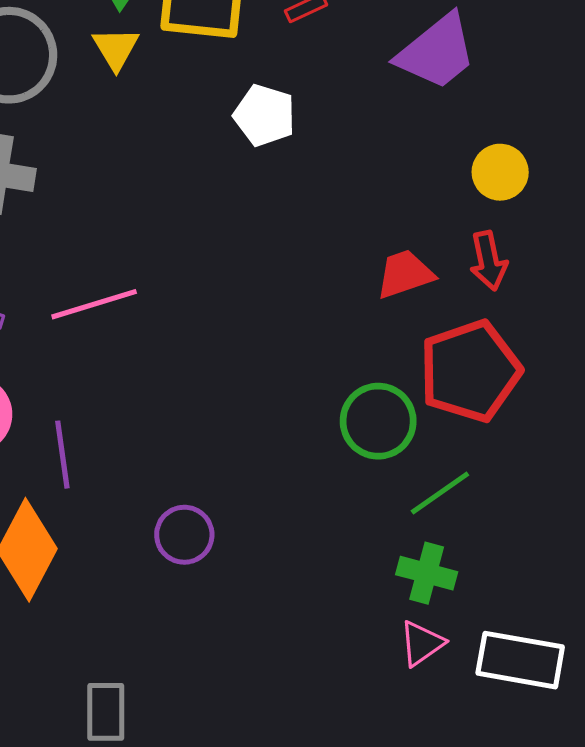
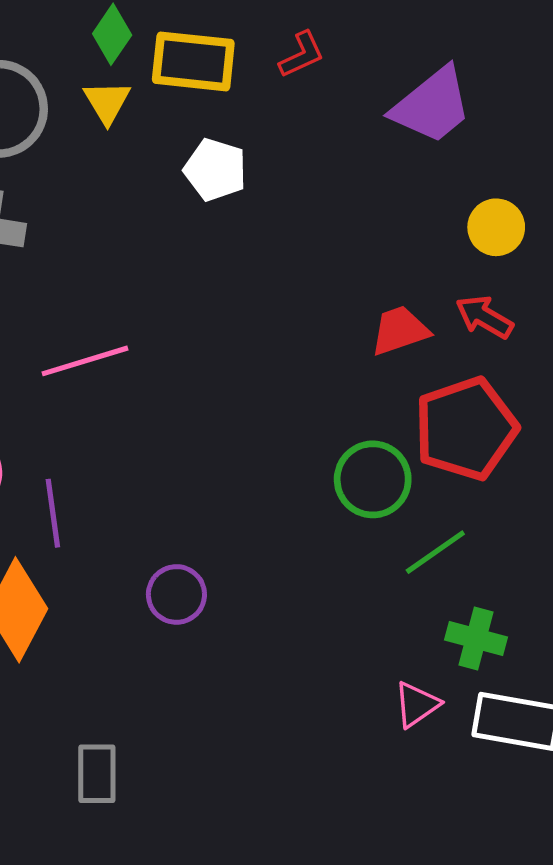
white pentagon: (265, 115) -> (215, 170), moved
red arrow: (488, 261) -> (484, 317), turned 132
green cross: (427, 573) -> (476, 638), moved

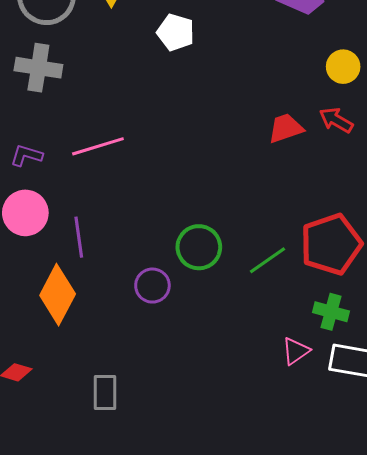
red pentagon: (466, 429) -> (331, 244), moved
green circle: (373, 479) -> (199, 247), moved
green line: (435, 552) -> (267, 260), moved

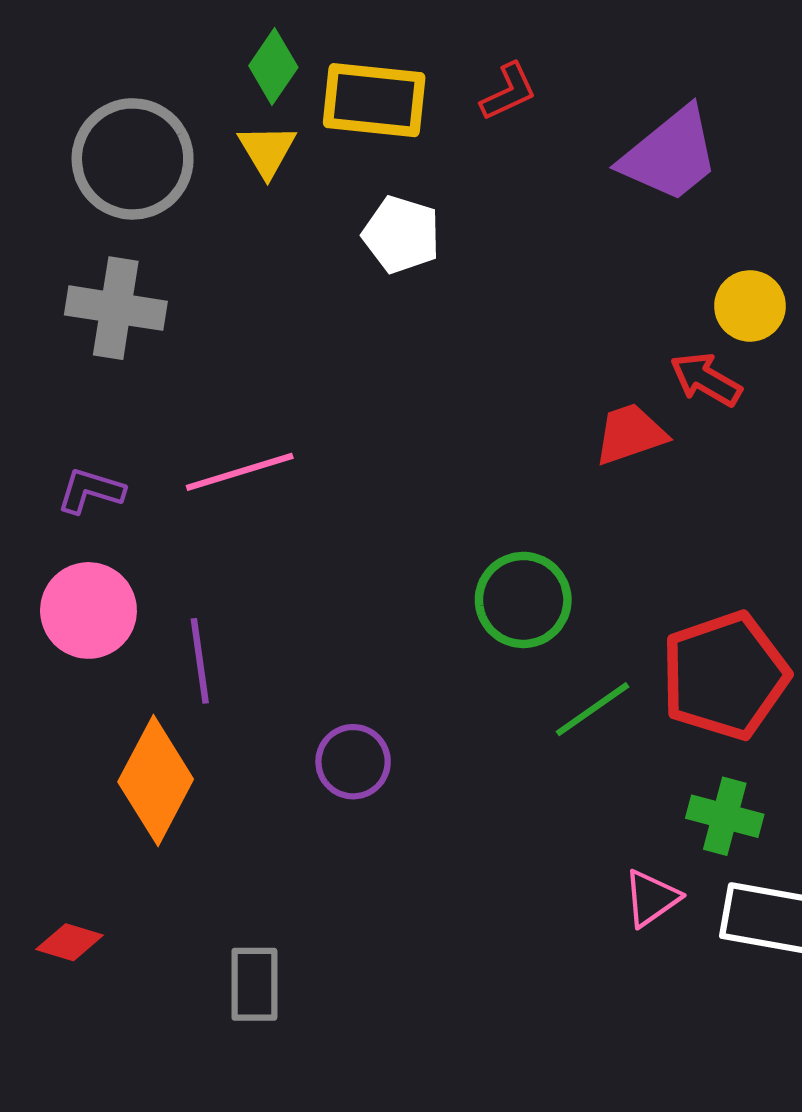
red arrow: (336, 120) -> (706, 379), moved
green circle: (199, 247) -> (523, 600), moved

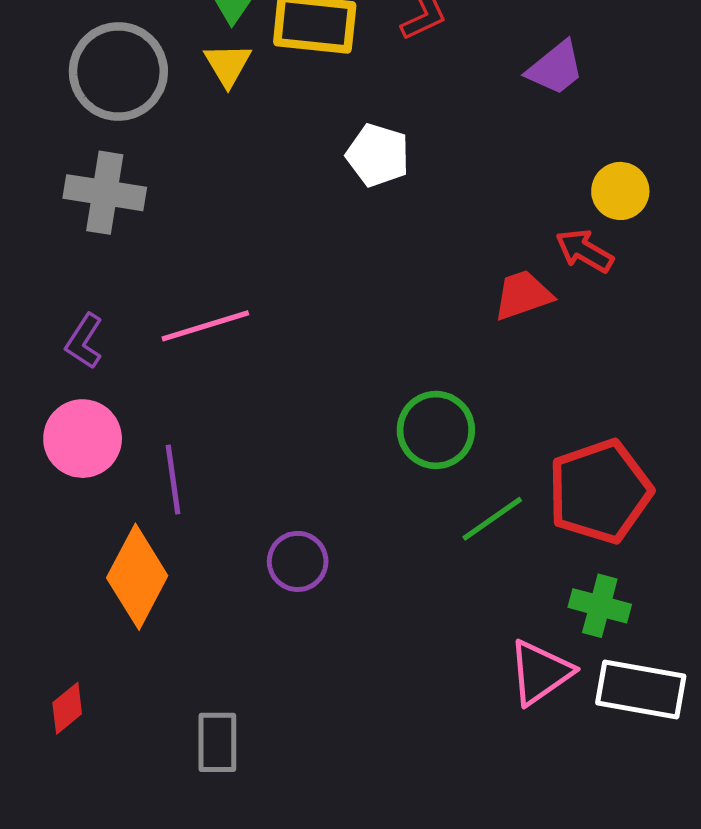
purple trapezoid: (670, 155) -> (555, 68), size x0.7
white pentagon: (401, 235) -> (378, 155), moved
purple L-shape: (91, 491) -> (84, 341), turned -74
pink triangle: (651, 898) -> (540, 672), size x1.4
red diamond: (70, 942) -> (67, 708), turned -56

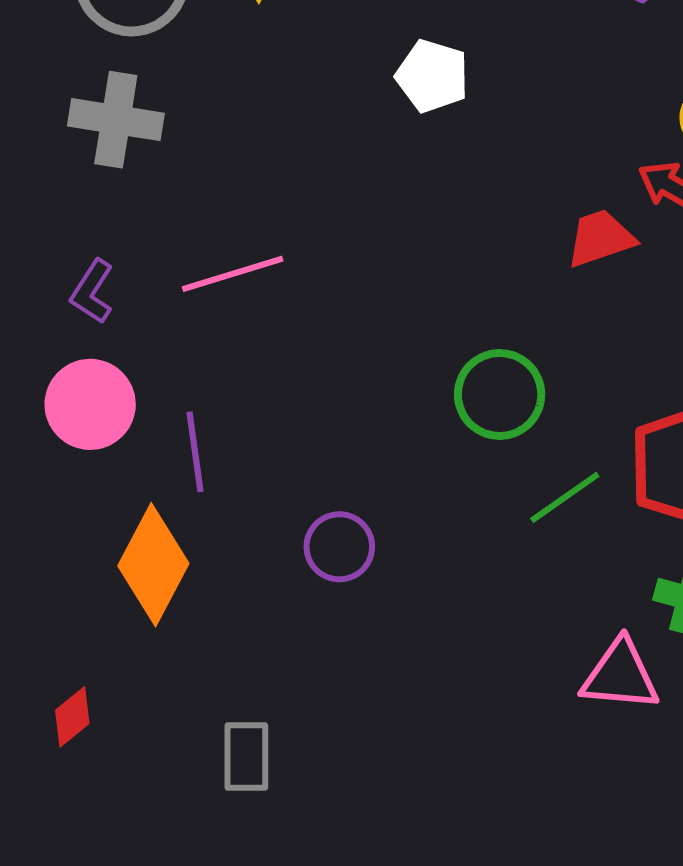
pink triangle: (540, 672) -> (620, 675), turned 40

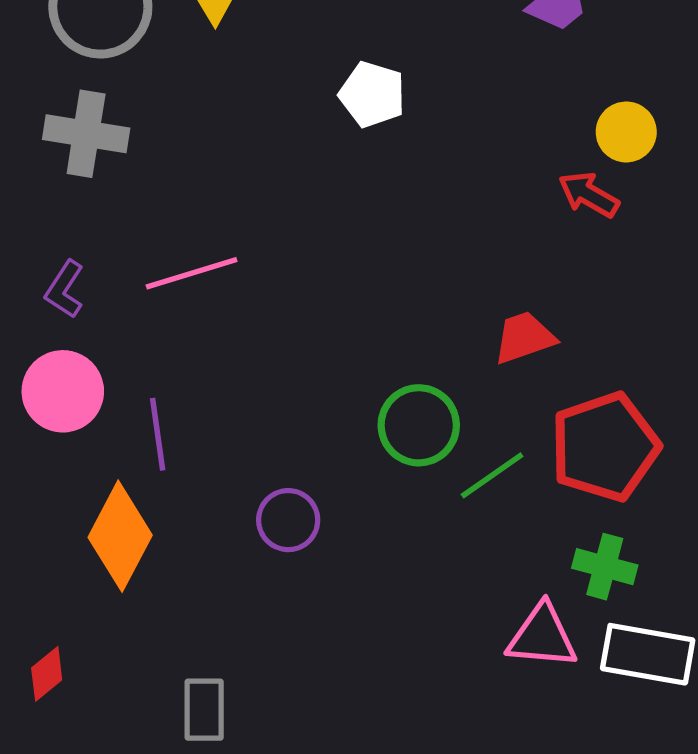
red trapezoid: (600, 238) -> (524, 338), moved
green circle: (500, 394) -> (419, 425), moved

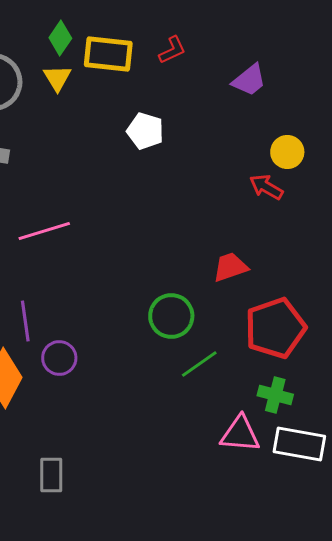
green line: (492, 475) -> (199, 364), moved
purple circle: (288, 520) -> (59, 358), moved

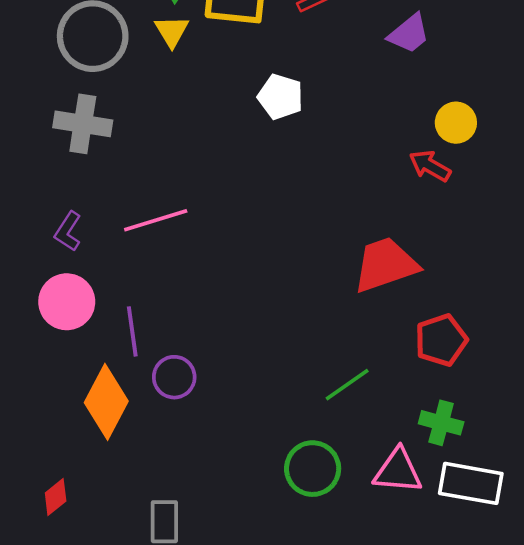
red trapezoid: (230, 267) -> (385, 265), size x1.5
green circle: (171, 316) -> (313, 469), moved
red pentagon: (275, 328) -> (441, 340), size x0.7

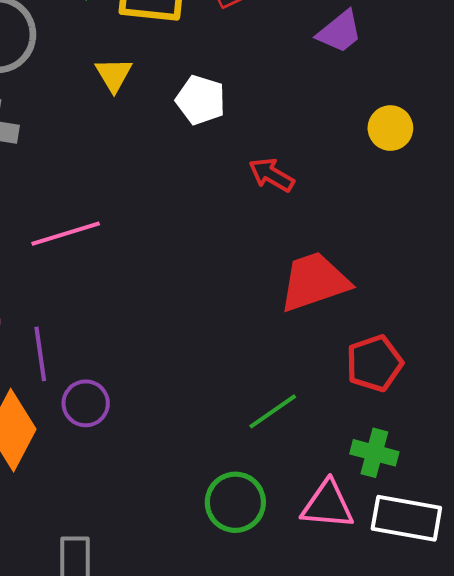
yellow triangle: (172, 31) -> (114, 75), moved
red arrow: (430, 166) -> (271, 175), moved

